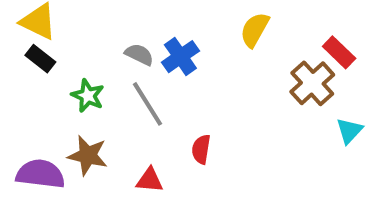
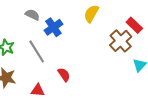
gray semicircle: (139, 54) -> (32, 15), moved
red semicircle: (201, 149) -> (64, 75), turned 136

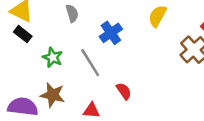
gray semicircle: (32, 15) -> (72, 13), moved, turned 48

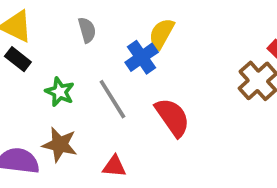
yellow semicircle: (157, 16) -> (162, 34), moved
red semicircle: (124, 91) -> (172, 117), moved, size x1.6

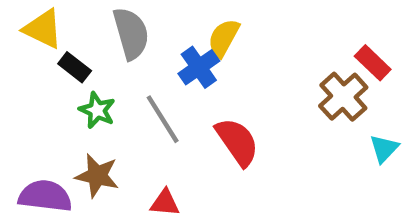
gray semicircle: (87, 30) -> (131, 33), size x1.6
black rectangle: (18, 59) -> (75, 67), moved

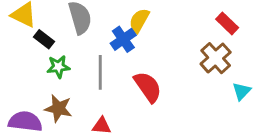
red rectangle: (373, 63) -> (227, 23), moved
green star: (97, 110) -> (58, 67), turned -30
gray line: (163, 119) -> (100, 72), turned 32

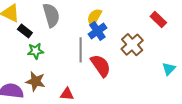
blue cross: (123, 39) -> (97, 31), moved
brown cross: (216, 58) -> (132, 45), moved
gray line: (100, 72) -> (81, 50), moved

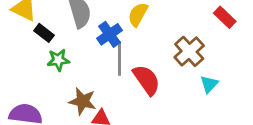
blue cross: (97, 31) -> (109, 34), moved
cyan triangle: (169, 69) -> (209, 84), moved
brown star: (35, 81) -> (82, 101), moved

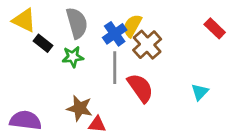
blue cross: (109, 34) -> (115, 34), moved
brown cross: (189, 51) -> (147, 45), moved
green star: (58, 60) -> (73, 57), moved

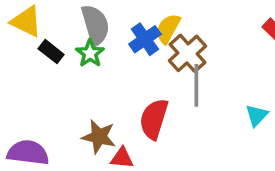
green star: (73, 57) -> (90, 53), moved, turned -30
gray line: (115, 68) -> (196, 85), moved
red semicircle: (140, 88) -> (154, 119), moved, turned -128

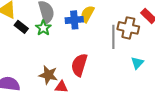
blue cross: (145, 39) -> (74, 20), turned 30
brown cross: (187, 53) -> (128, 28), moved, turned -35
gray line: (196, 85) -> (113, 37), moved

